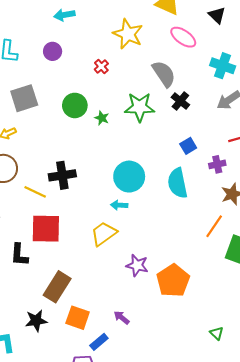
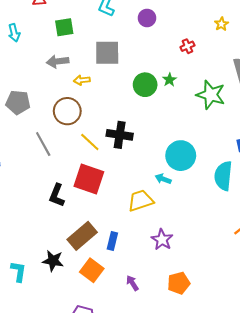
yellow star: (128, 34) -> (221, 24), size x0.5
green circle: (75, 105) -> (145, 85), moved
green star: (102, 118) -> (169, 80), moved
orange pentagon: (173, 281) -> (179, 283), moved, size x0.7
blue rectangle: (99, 342) -> (112, 241), moved, turned -54

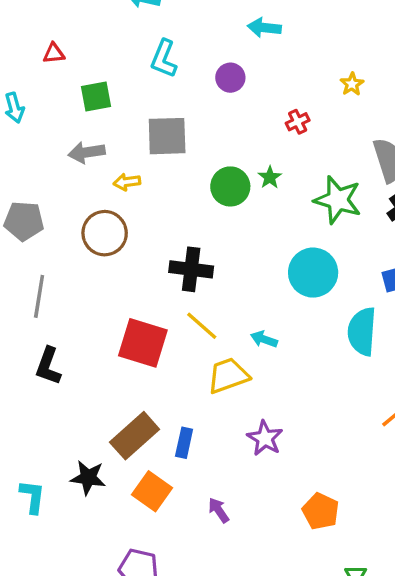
yellow line: (90, 142) -> (202, 326), moved
gray line: (43, 144) -> (39, 296), moved, turned 40
cyan circle: (181, 156) -> (313, 273), moved
black L-shape: (57, 195) -> (48, 366), moved
orange pentagon: (179, 283) -> (321, 511), moved, turned -30

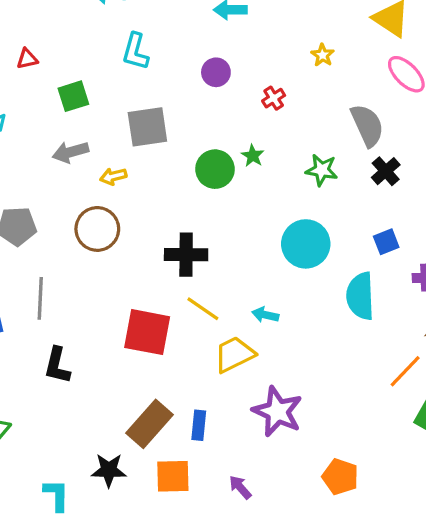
purple circle: (230, 78) -> (216, 72), moved
green star: (338, 200) -> (322, 170), size x0.7
purple star: (265, 438) -> (277, 412), size x1.4
orange square: (152, 491) -> (173, 476), turned -30

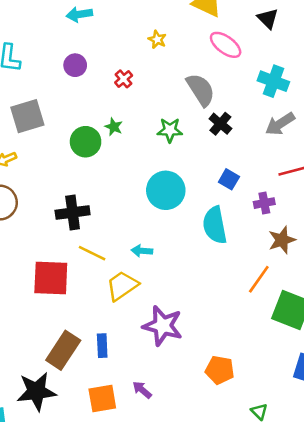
blue square: (386, 242) -> (229, 179), turned -30
black star: (109, 470) -> (36, 391), size x1.4
orange square: (173, 476) -> (102, 399), moved

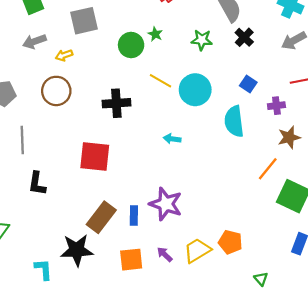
yellow line: (92, 253) -> (160, 81), moved
yellow trapezoid: (122, 286) -> (197, 250), moved
purple star: (163, 326) -> (166, 204), moved

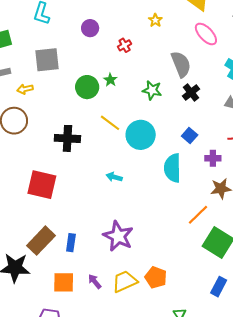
purple star: (166, 204) -> (118, 236), moved

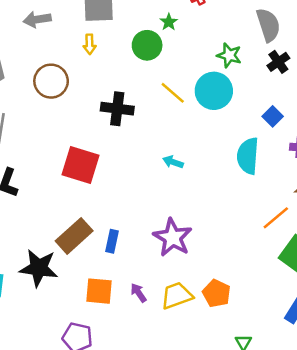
green star: (110, 80) -> (169, 22), moved
yellow arrow: (25, 89) -> (90, 44), moved, turned -84
cyan circle: (141, 135) -> (214, 91), moved

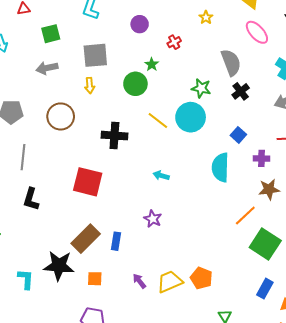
purple star: (173, 237) -> (153, 219), moved, size x0.6
orange square: (99, 291) -> (95, 279), moved, size x0.7

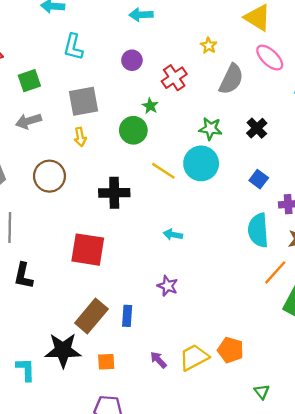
red cross: (174, 42) -> (174, 78), size x1.5
gray semicircle: (231, 62) -> (231, 79), moved, turned 52
cyan semicircle: (220, 167) -> (258, 230), moved

